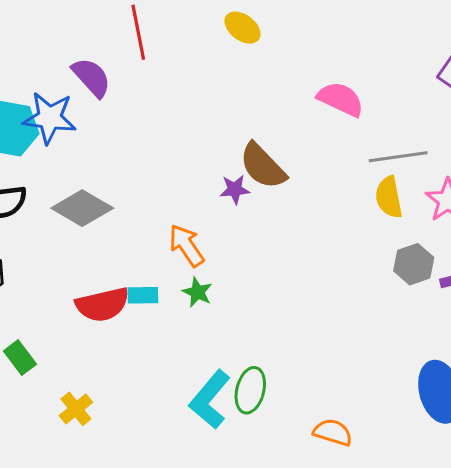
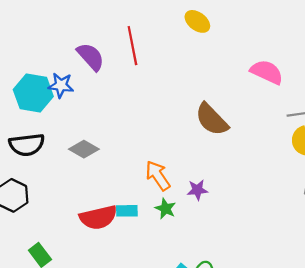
red line: (138, 32) -> (132, 46), moved
blue star: (50, 118) -> (61, 85), size x0.7
purple star: (235, 189) -> (197, 190), moved
gray diamond: (82, 208) -> (84, 149), size x0.7

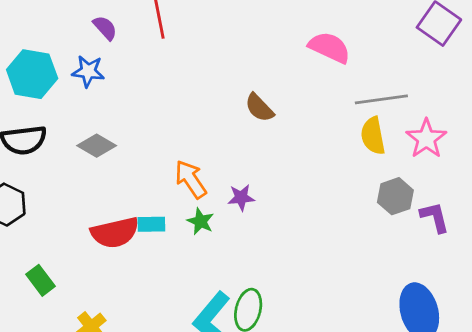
purple semicircle: (91, 57) -> (105, 28), size x0.7
blue star: (61, 85) -> (88, 71), moved
brown semicircle: (212, 119) -> (259, 108), size x0.7

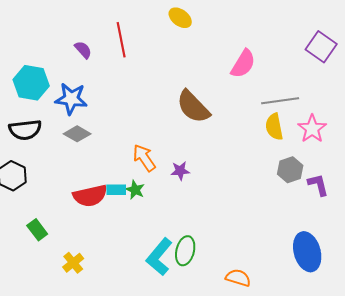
pink semicircle: (329, 47) -> (243, 64), turned 96
blue star: (88, 71) -> (71, 99), moved, size x1.4
brown semicircle: (259, 108) -> (193, 107), size x1.6
green star: (200, 221) -> (135, 190), moved

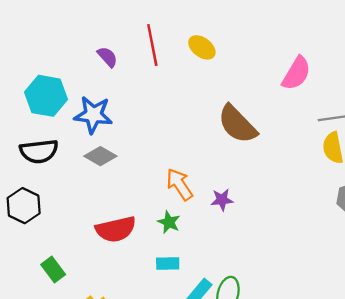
yellow ellipse: (180, 18) -> (202, 47), moved
cyan rectangle: (116, 190) -> (168, 264), moved

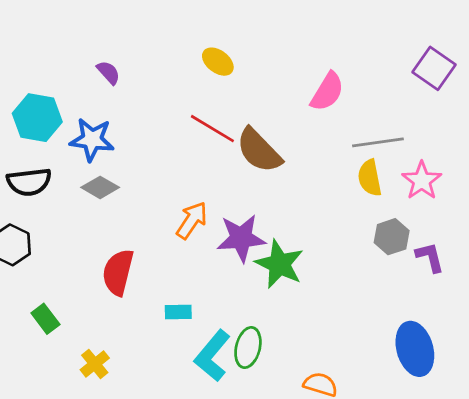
red line: (152, 45) -> (212, 129), moved, turned -48
orange arrow: (179, 184) -> (192, 220), turned 68
purple star: (222, 200) -> (241, 238), size x1.8
green star: (169, 222) -> (279, 264), moved, size x1.8
red semicircle: (116, 229) -> (118, 272), turned 117

